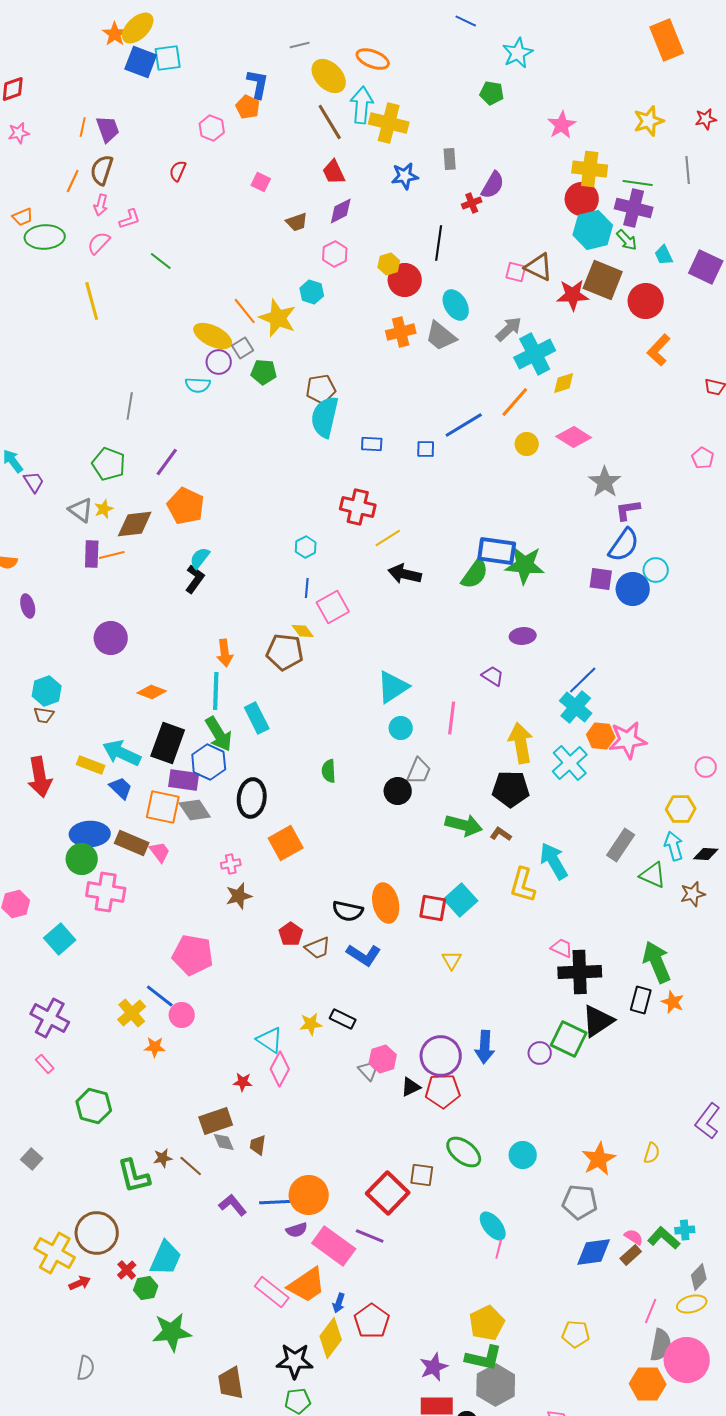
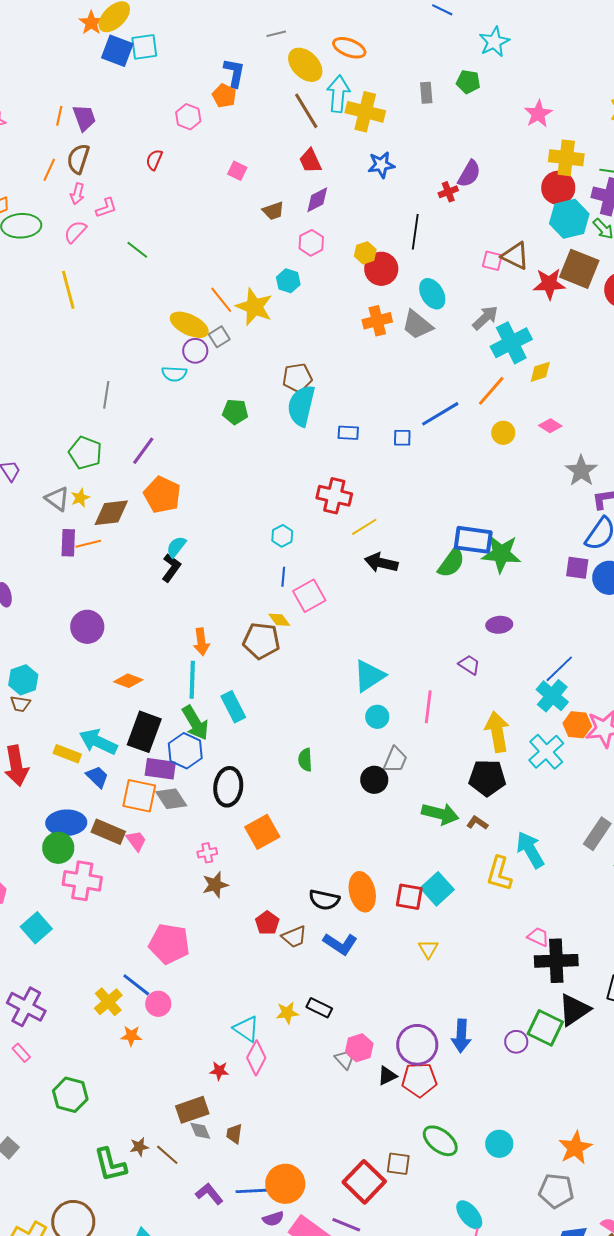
gray rectangle: (450, 159) -> (426, 93), moved
green pentagon: (264, 372) -> (235, 412), moved
pink diamond: (574, 437) -> (550, 426), size x0.7

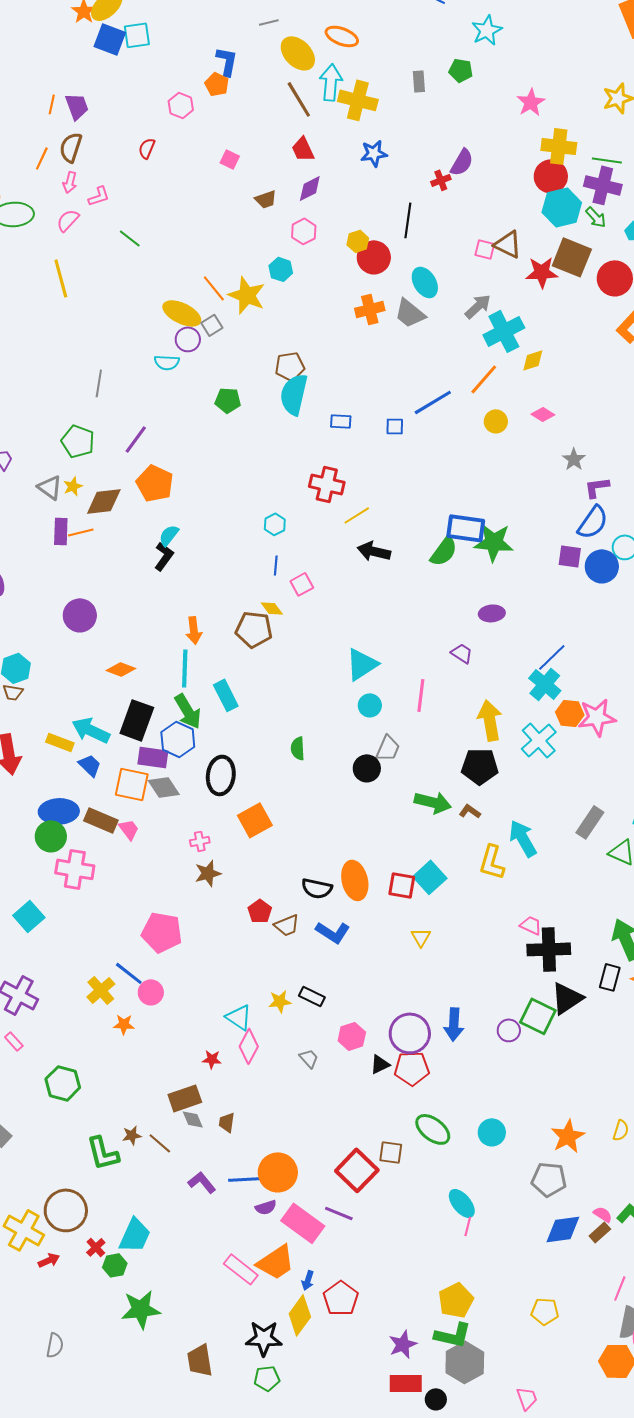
gray star: (581, 471) -> (574, 459), size x0.7
pink square: (309, 596) -> (302, 584), size x0.7
gray trapezoid: (344, 1060) -> (309, 1058), moved

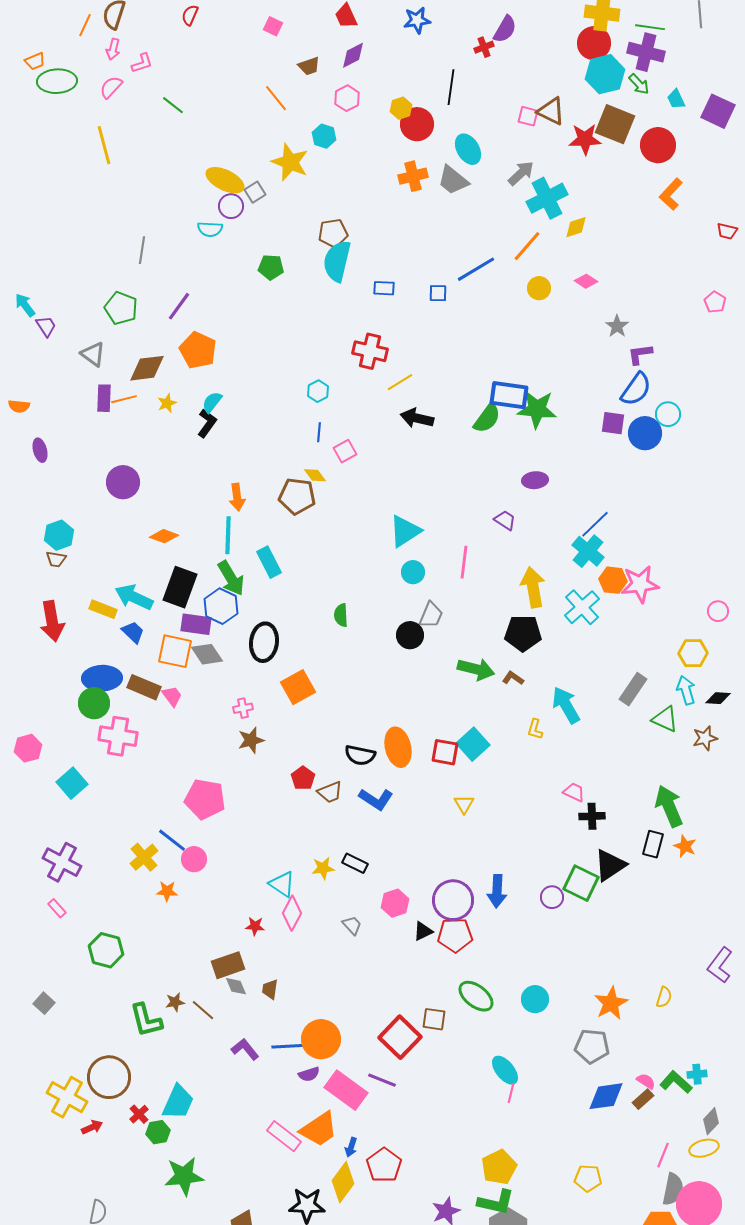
orange line: (214, 288) -> (276, 98), moved
yellow star: (73, 486) -> (167, 403), moved
yellow L-shape: (492, 862) -> (535, 729), size x0.6
black cross: (549, 949) -> (592, 816), size x0.6

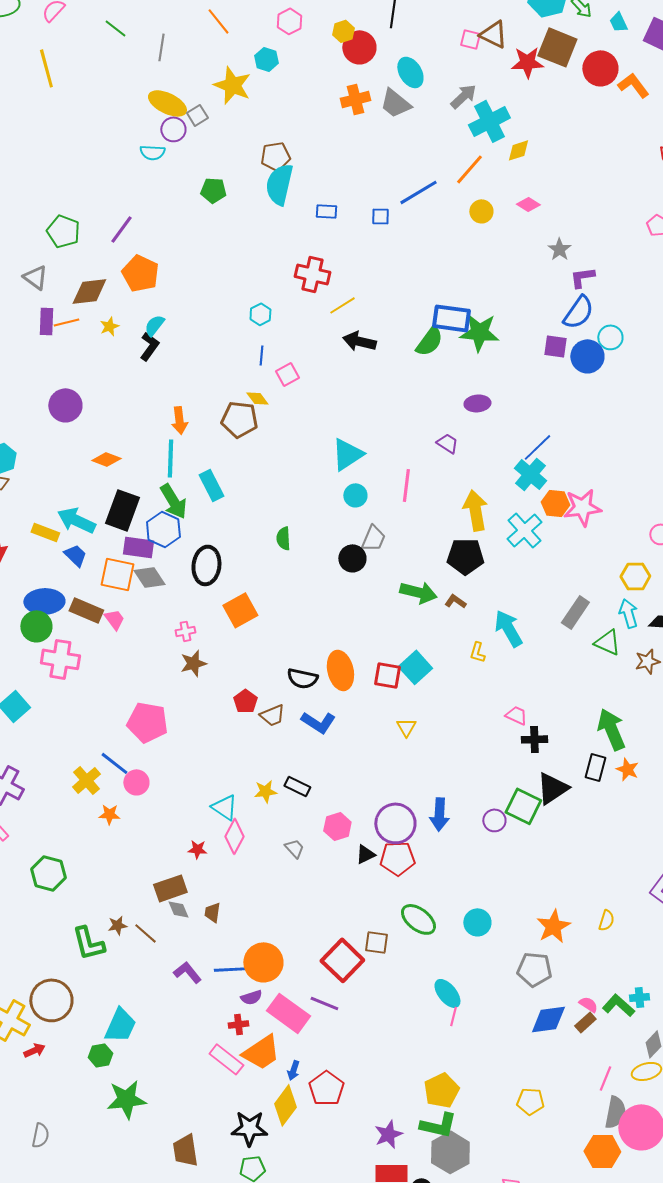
orange L-shape: (671, 194) -> (633, 85), moved, turned 100
gray line: (142, 250) -> (161, 47), moved
red cross: (139, 1114) -> (238, 1024), moved, turned 36

